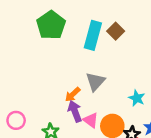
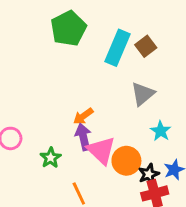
gray triangle: (95, 82) -> (143, 94), moved
pink triangle: (91, 120) -> (101, 150), size x1.5

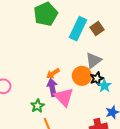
green star: (51, 158) -> (37, 106), moved
orange circle: (126, 161) -> (82, 76), moved
black star: (149, 174) -> (97, 79), moved

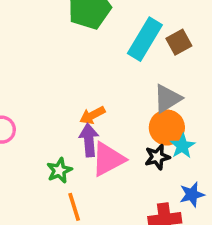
orange circle: (82, 76) -> (167, 128), moved
black star: (97, 79) -> (157, 157), moved
pink triangle: (64, 97) -> (108, 159), turned 40

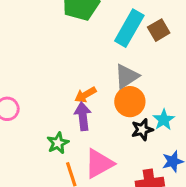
gray triangle: (167, 99) -> (127, 76), moved
orange circle: (167, 128) -> (130, 102), moved
pink triangle: (108, 159) -> (99, 164), moved

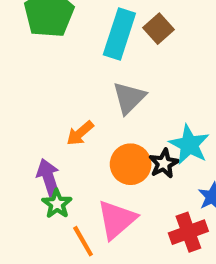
orange circle: (130, 102) -> (131, 164), moved
purple arrow: (83, 116) -> (48, 178), moved
cyan star: (164, 120) -> (189, 145), size x1.4

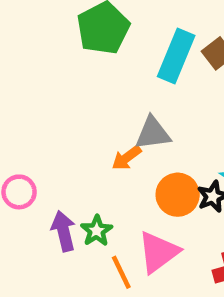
gray triangle: (129, 98) -> (153, 133), moved, turned 33
purple arrow: (48, 178) -> (63, 231), moved

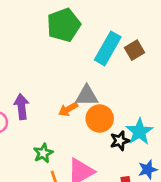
orange circle: (178, 195) -> (100, 118), moved
purple arrow: (63, 231) -> (22, 107), moved

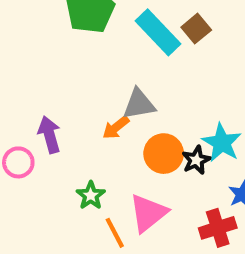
cyan rectangle: (108, 48) -> (158, 32), turned -64
orange circle: (100, 118) -> (164, 154), moved

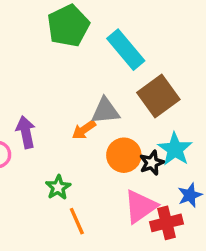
brown square: (196, 29) -> (158, 96), moved, size x1.6
pink triangle: (148, 213) -> (140, 207), moved

